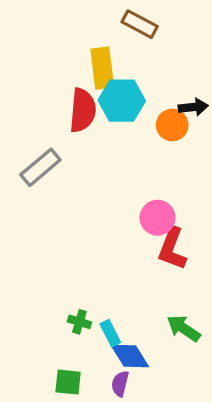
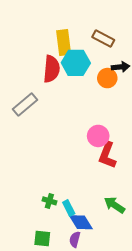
brown rectangle: (140, 24) -> (103, 38), moved

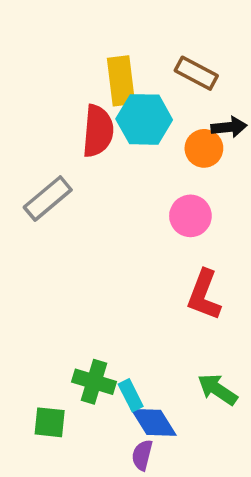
pink circle: (98, 136) -> (190, 216), moved
green cross: (49, 201) -> (94, 382), size x1.5
green square: (42, 238) -> (50, 422), moved

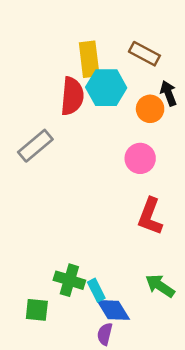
black arrow: (229, 127) -> (168, 93), turned -105

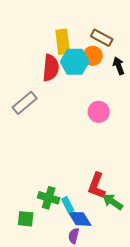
orange circle: (150, 109) -> (93, 56), moved
red L-shape: (150, 216) -> (97, 186), moved

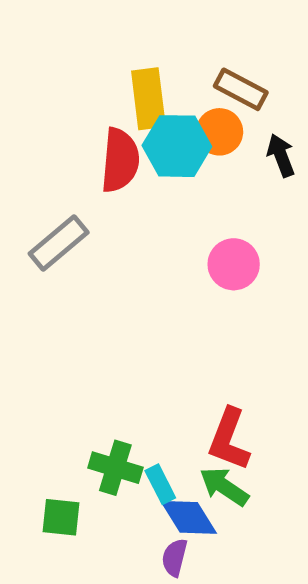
green arrow: (113, 202) -> (224, 487), moved

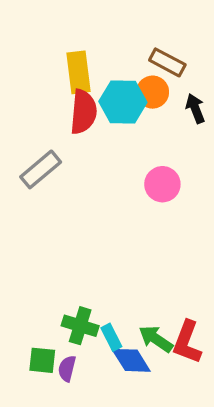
yellow rectangle: (148, 99) -> (78, 72), moved
red L-shape: (229, 439) -> (187, 342), moved
purple semicircle: (175, 558) -> (67, 369), moved

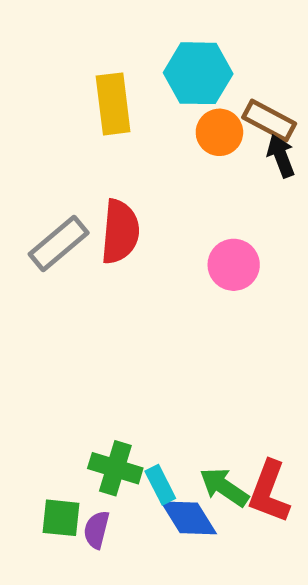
brown rectangle: (167, 62) -> (269, 120), moved
cyan hexagon: (123, 102) -> (198, 73), moved
red semicircle: (83, 112) -> (120, 232), moved

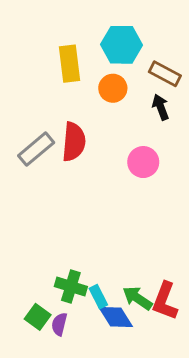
orange circle: (219, 132) -> (113, 88), moved
black arrow: (281, 156) -> (161, 107), moved
green square: (61, 518) -> (38, 317), turned 30

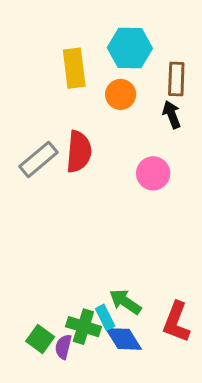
brown rectangle: (165, 74) -> (176, 79), turned 64
green cross: (71, 287) -> (83, 327), moved
green arrow: (137, 298) -> (125, 302), moved

